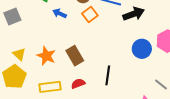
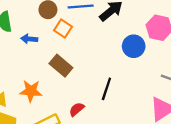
brown rectangle: (75, 56) -> (61, 66), moved
black line: (108, 75) -> (106, 89), turned 30

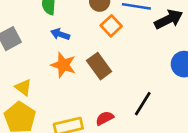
blue arrow: (29, 39) -> (60, 34), moved
orange star: (31, 91) -> (63, 65), moved

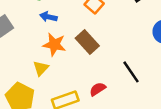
yellow triangle: (23, 87) -> (41, 68), moved, turned 42
black line: (143, 104) -> (131, 72), turned -60

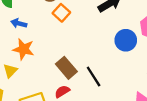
brown rectangle: (87, 42) -> (66, 68), moved

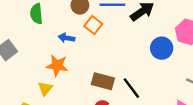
blue arrow: (19, 23) -> (66, 38), moved
brown rectangle: (66, 68) -> (103, 81), turned -30

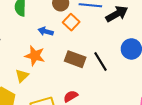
brown rectangle: (103, 81) -> (75, 59), moved
black line: (131, 88) -> (101, 61), moved

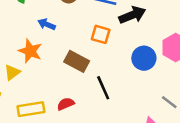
orange square: (71, 22) -> (101, 34), moved, turned -35
black line: (101, 61) -> (103, 88), moved

